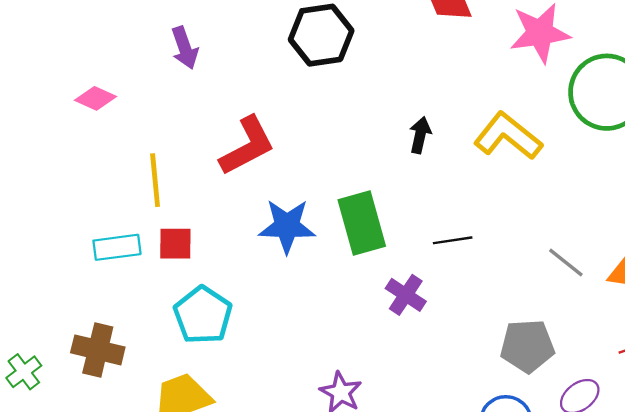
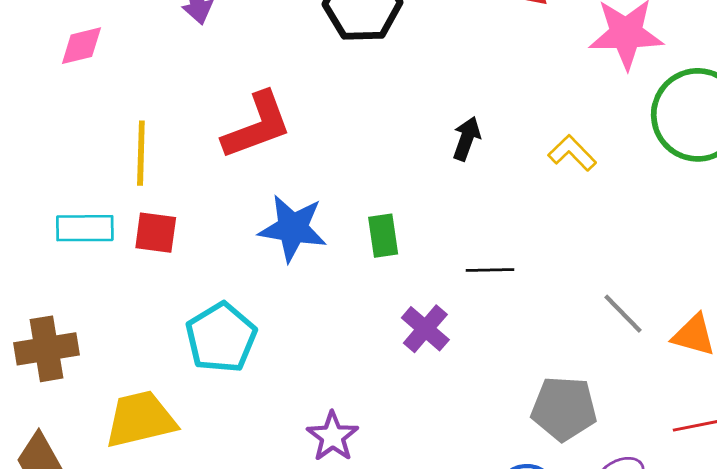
pink diamond: (95, 98) -> (81, 46), turned -45
yellow L-shape: (508, 136) -> (572, 153), size x0.6
green rectangle: (362, 223) -> (383, 236), size x0.6
cyan pentagon: (203, 315) -> (221, 338), moved
brown cross: (98, 350) -> (46, 349), turned -30

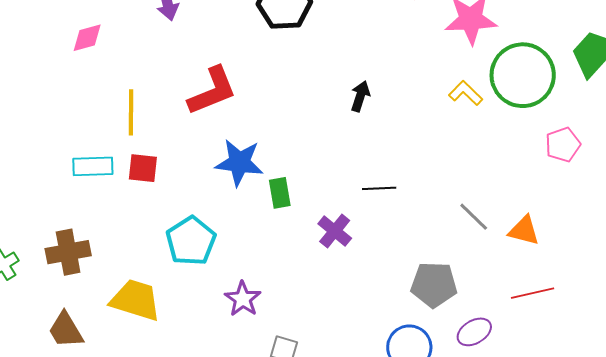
yellow L-shape: (572, 153) -> (466, 93), moved
green rectangle: (383, 236) -> (280, 193), moved
yellow trapezoid: (140, 419) -> (136, 300), turned 32
purple star: (333, 436) -> (243, 299), moved

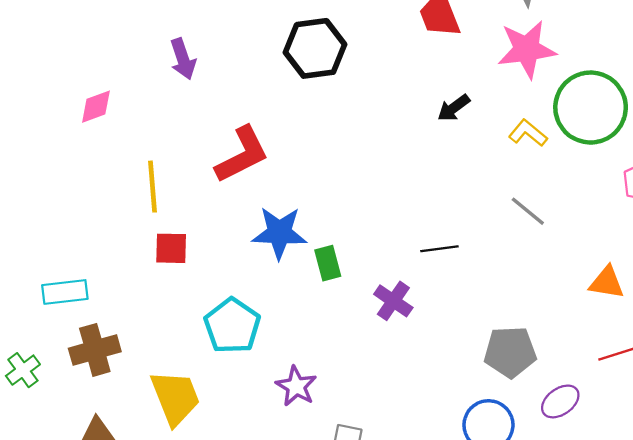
black arrow: (360, 96) -> (454, 108), moved, turned -140
cyan rectangle: (93, 166) -> (65, 292), moved
gray line: (474, 217) -> (528, 211), moved
yellow trapezoid: (136, 300) -> (175, 398), turned 56

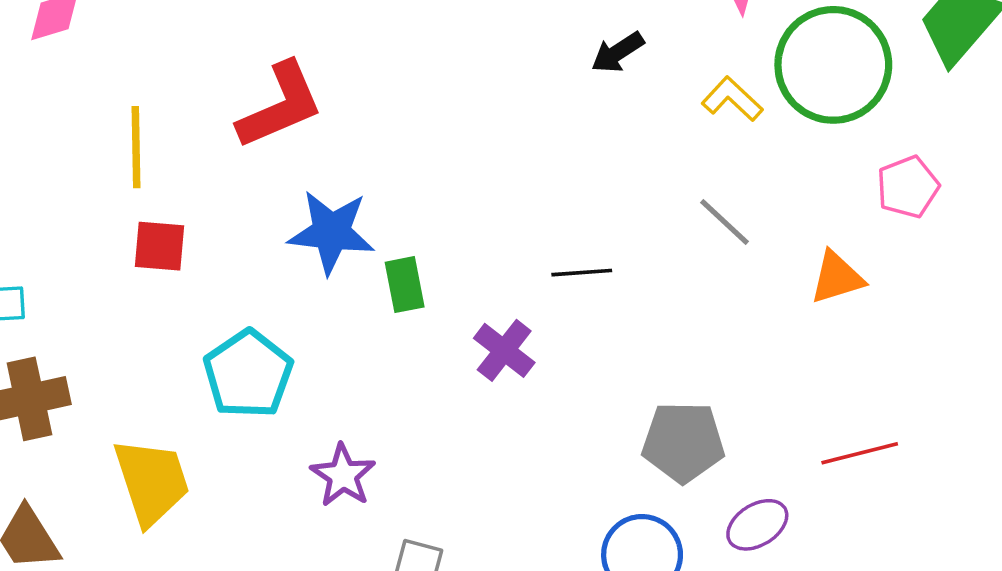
orange triangle: (607, 282) -> (837, 277), moved, turned -30

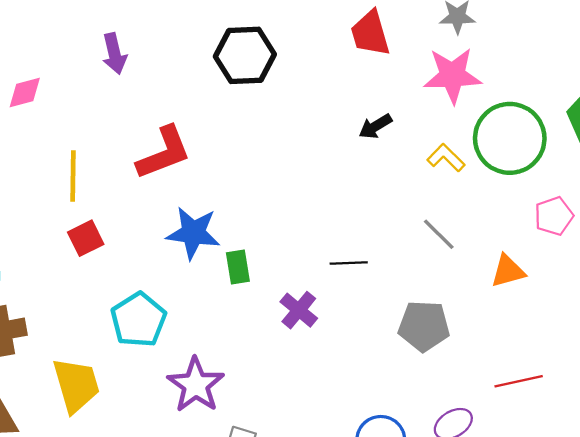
red square: (159, 246) -> (86, 238), turned -33
gray pentagon: (683, 442) -> (424, 326), moved
purple star: (343, 475) -> (196, 385), size x1.4

